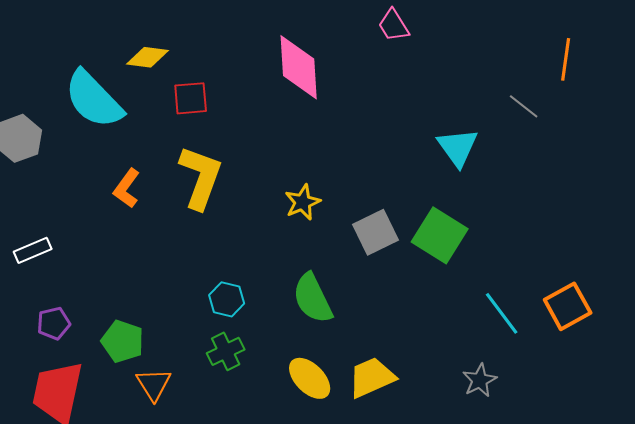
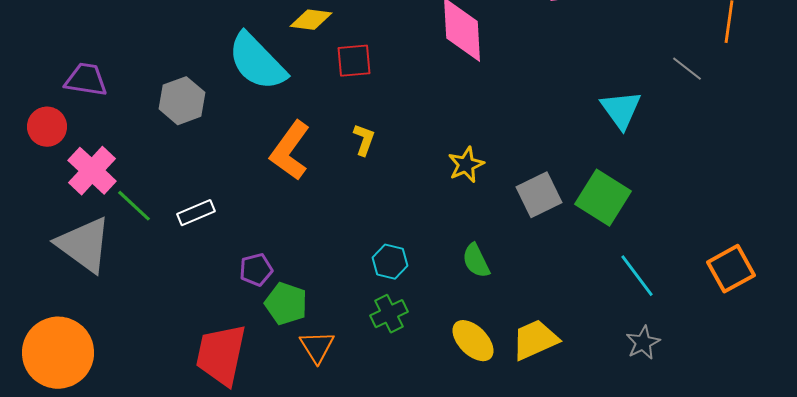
yellow L-shape: (201, 177) -> (364, 140), size x0.5
orange L-shape: (127, 188) -> (290, 151), size x1.5
green semicircle: (313, 298) -> (476, 261), size x0.7
cyan line: (502, 313) -> (637, 276), moved
purple pentagon: (54, 323) -> (256, 270), moved

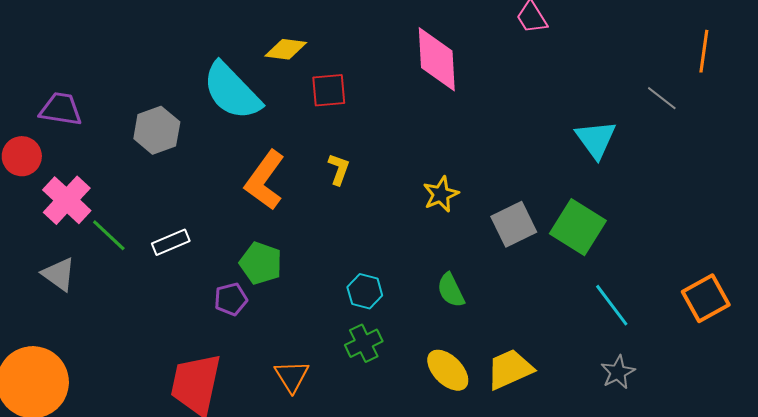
gray triangle: (84, 245) -> (59, 274), size x0.6
green pentagon: (286, 304) -> (261, 263), moved

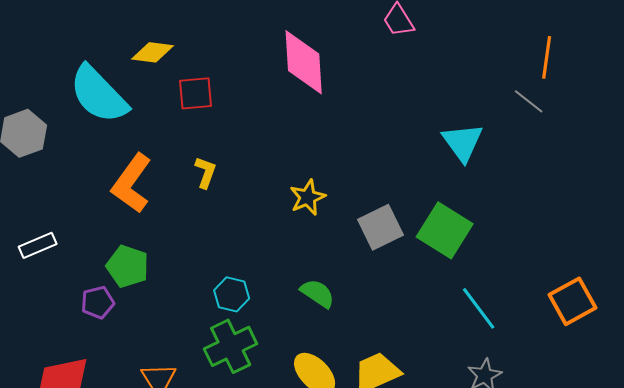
orange line: (704, 51) -> (547, 57), moved
green semicircle: (451, 290) -> (318, 293), turned 150
green cross: (364, 343) -> (231, 346), size x1.4

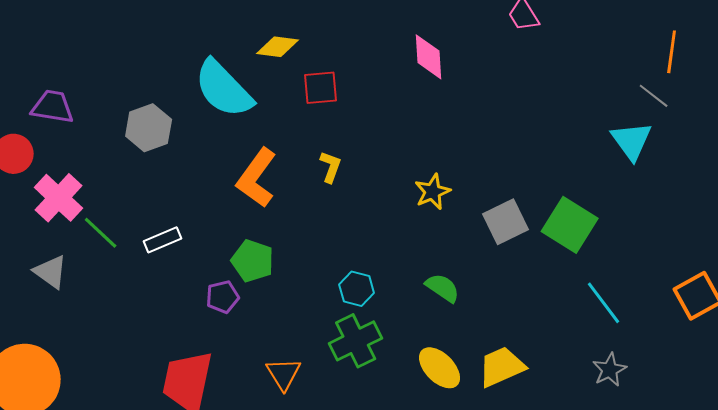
pink diamond: (304, 62) -> (429, 57), size x0.7
cyan triangle: (463, 142) -> (632, 141), moved

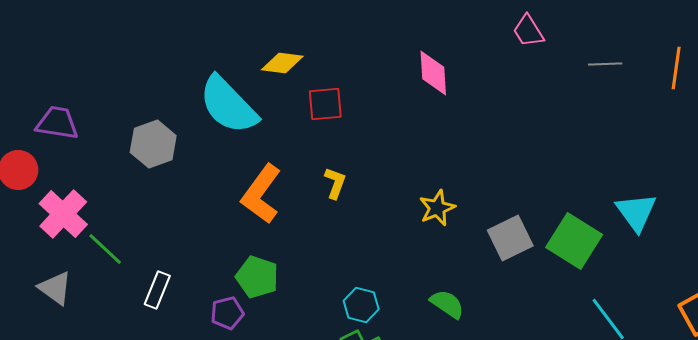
gray line: (654, 96) -> (605, 64), moved, turned -40
cyan triangle: (632, 141) -> (636, 212), moved
white rectangle: (163, 240) -> (157, 290), moved, turned -45

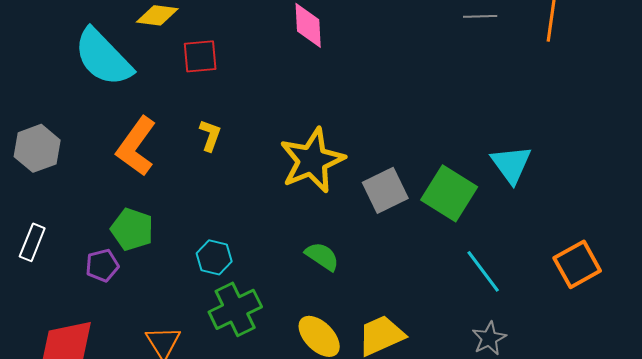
gray hexagon: (153, 144) -> (37, 148), moved
yellow star: (437, 208) -> (312, 160), size x1.8
cyan hexagon: (361, 305) -> (214, 257), moved

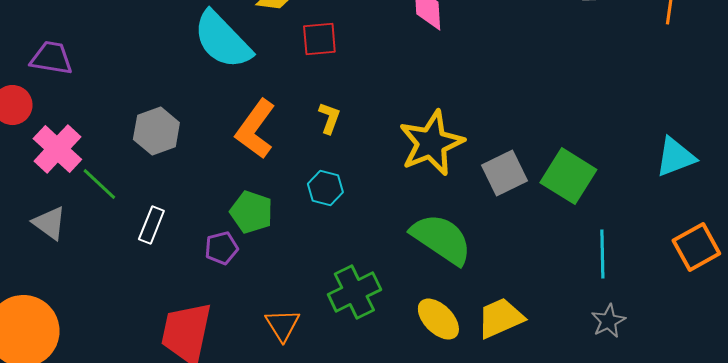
cyan triangle: (511, 164) -> (675, 157), moved, turned 45
green semicircle: (322, 256) -> (441, 239), size x1.8
cyan hexagon: (214, 257) -> (325, 188), moved
cyan line: (483, 271) -> (602, 254), turned 36

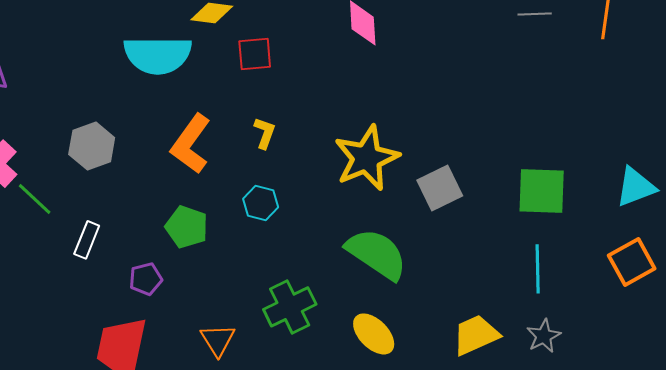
cyan semicircle: (222, 40) -> (158, 55), turned -46
cyan triangle: (675, 157) -> (636, 187), moved
green square: (568, 176) -> (542, 191), moved, turned -30
purple pentagon: (221, 248) -> (146, 279), moved
yellow trapezoid: (500, 318) -> (476, 335), moved

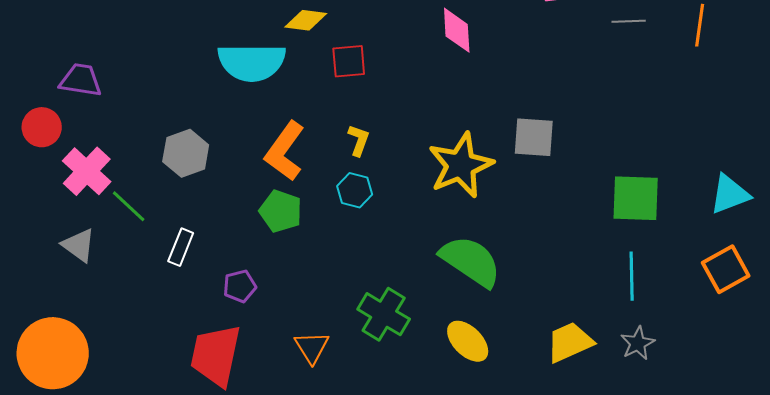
gray square: (440, 188) -> (534, 137), moved, turned 30
cyan hexagon: (261, 203) -> (355, 190), moved
green pentagon: (187, 227) -> (281, 211), moved
green cross: (290, 307) -> (384, 314), turned -33

